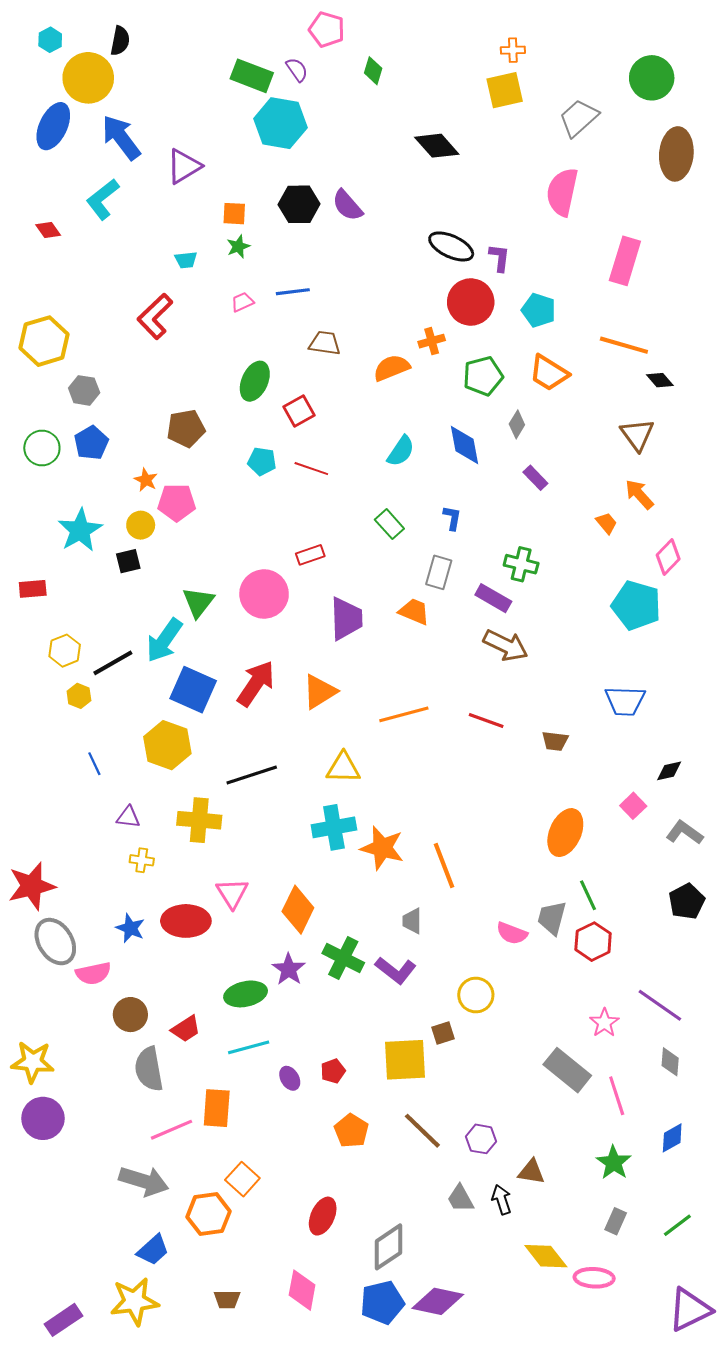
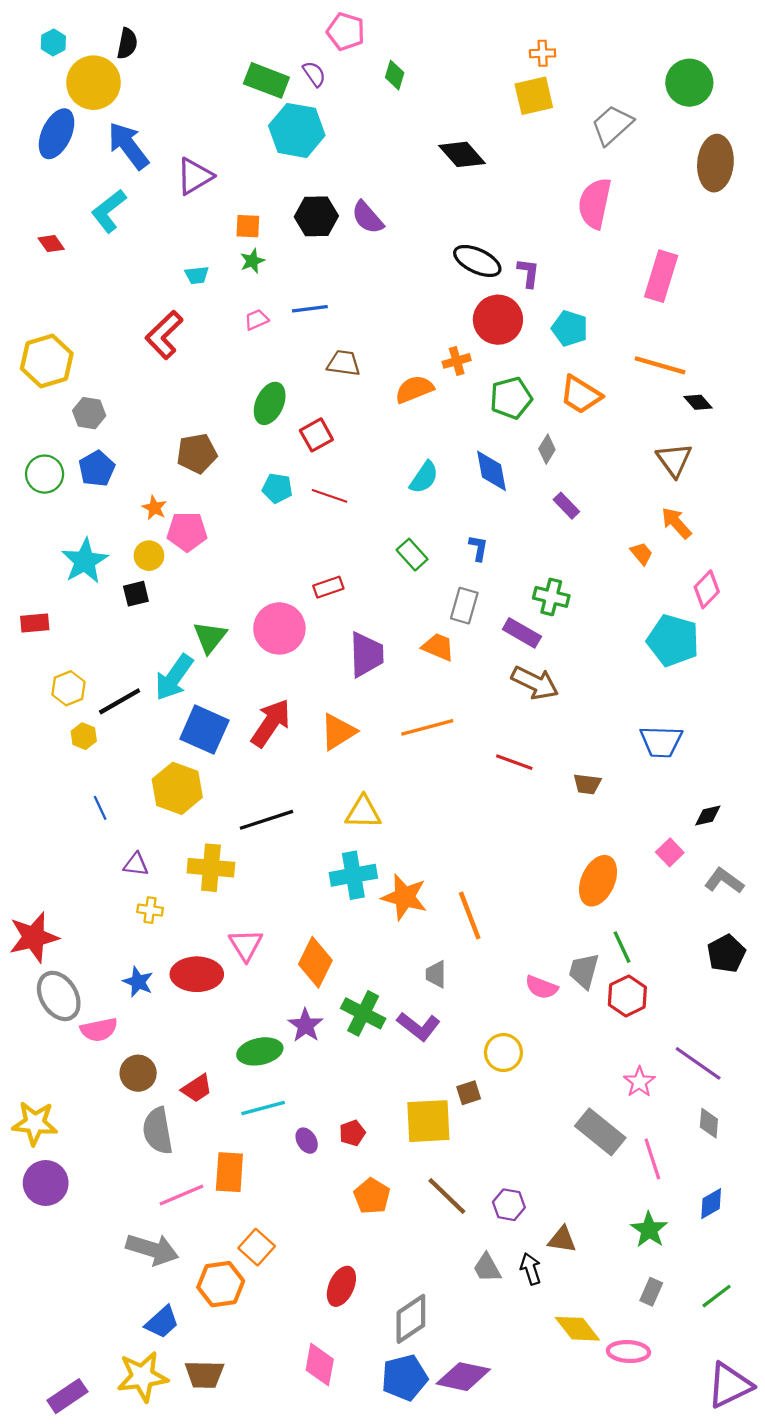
orange line: (404, 714) -> (427, 727), moved
brown trapezoid: (227, 1299) -> (204, 1374), moved, size x1.4

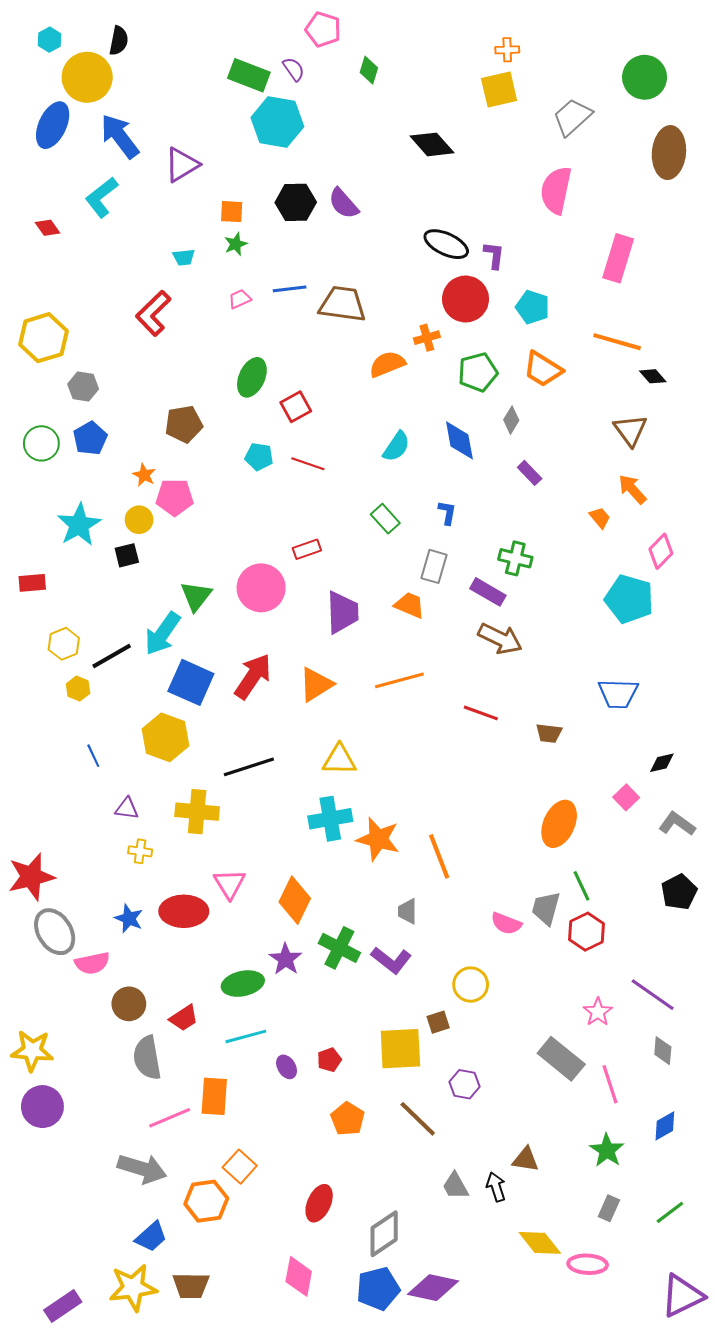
brown trapezoid: (344, 363) -> (342, 304), moved, size x1.5
purple hexagon: (509, 1205) -> (465, 1084), moved

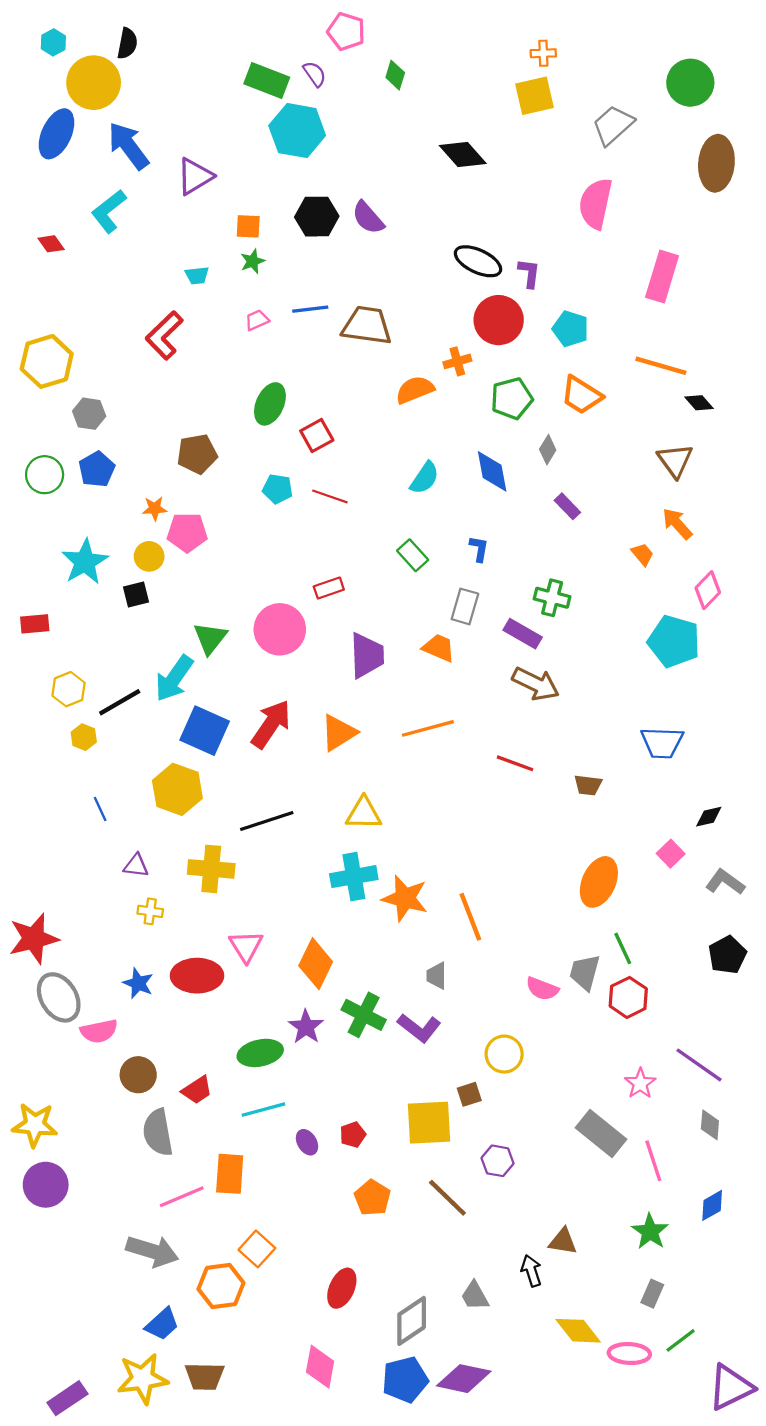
orange star: (144, 475) -> (155, 508), turned -30
gray trapezoid: (455, 1186) -> (475, 1296), moved
green line: (670, 1212) -> (681, 1340), moved

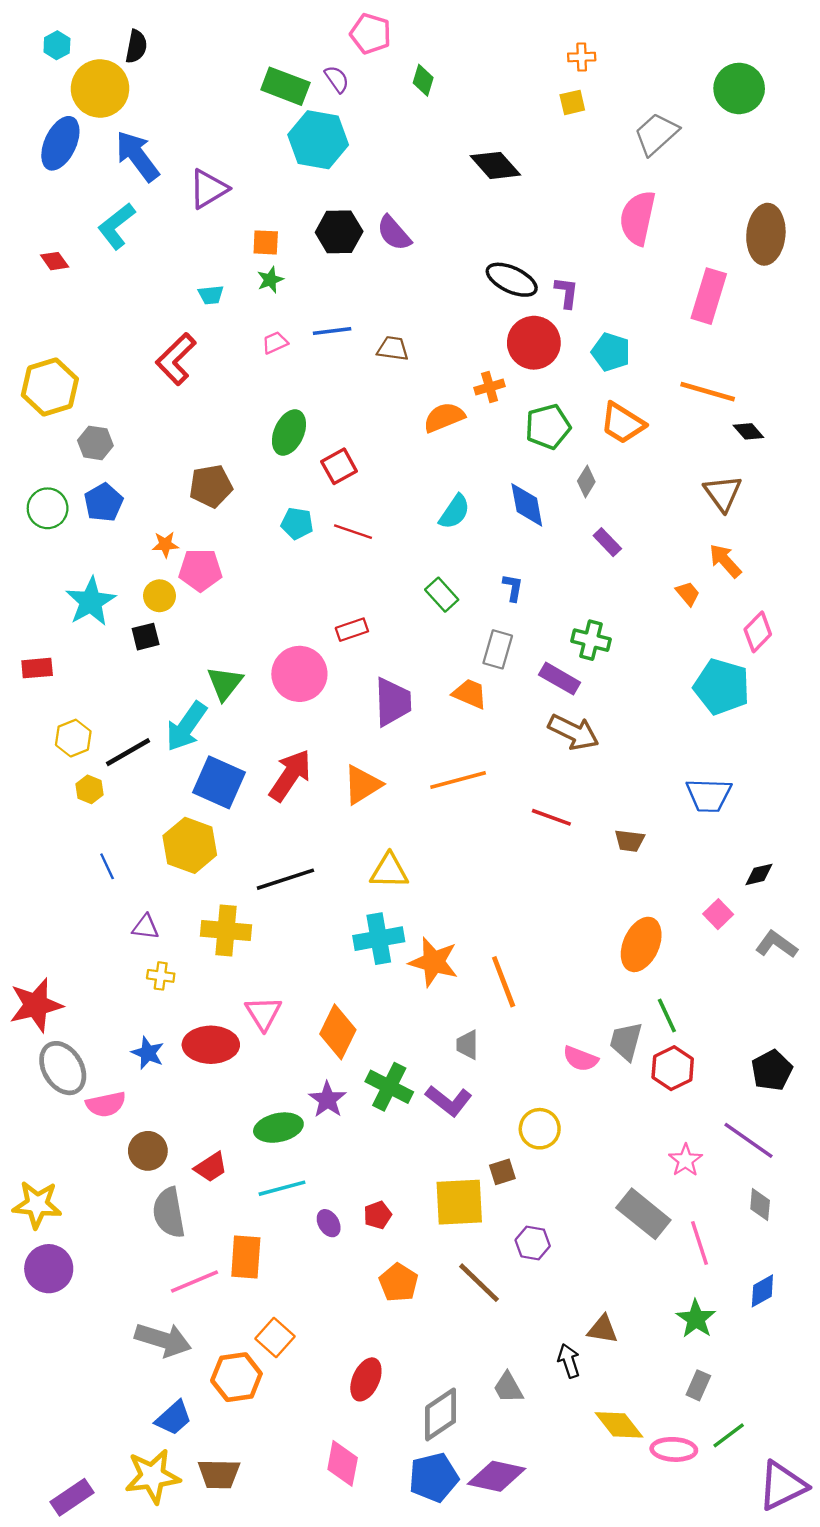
yellow square: (535, 96) -> (572, 102), size x0.6
brown ellipse: (716, 163) -> (766, 234), moved
brown trapezoid: (367, 326) -> (393, 349), size x0.6
black pentagon: (727, 955) -> (772, 1070), moved

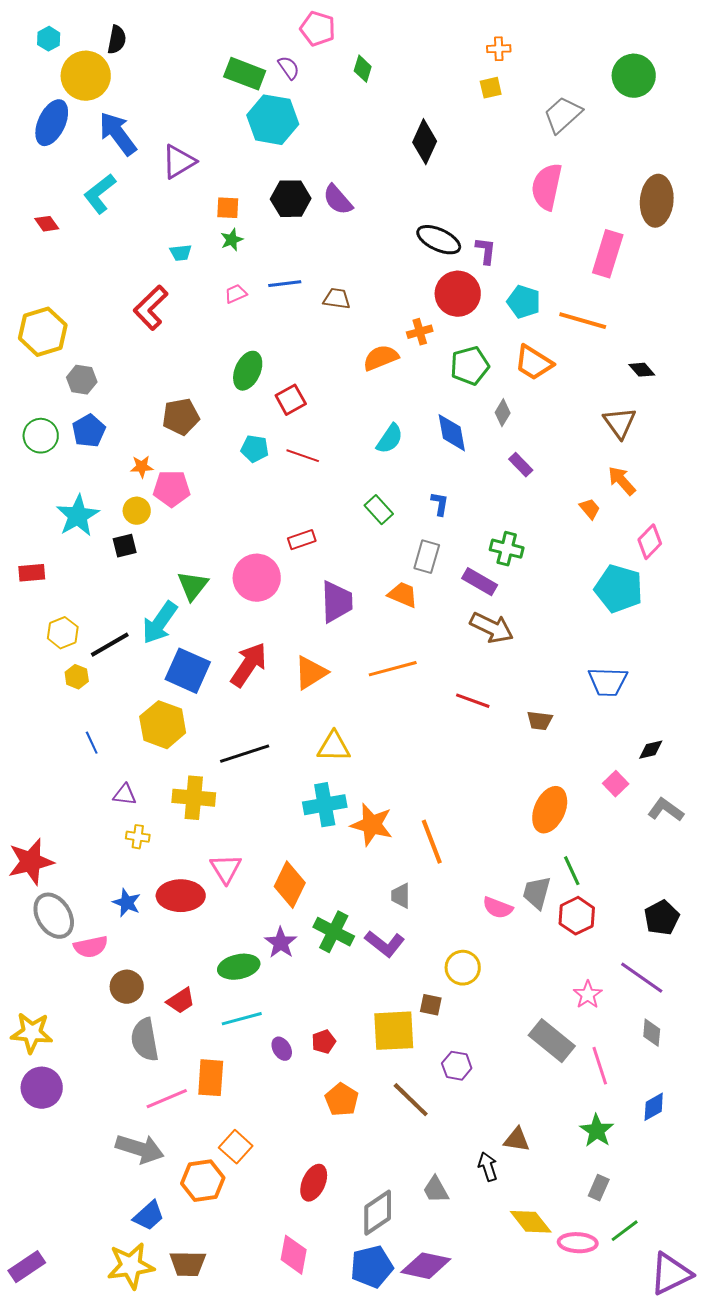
black diamond: (495, 165) -> (425, 142), turned 66
orange line: (708, 392) -> (583, 321), moved
brown square: (502, 1172) -> (431, 1005), turned 30
purple rectangle: (72, 1497) -> (27, 1267), moved

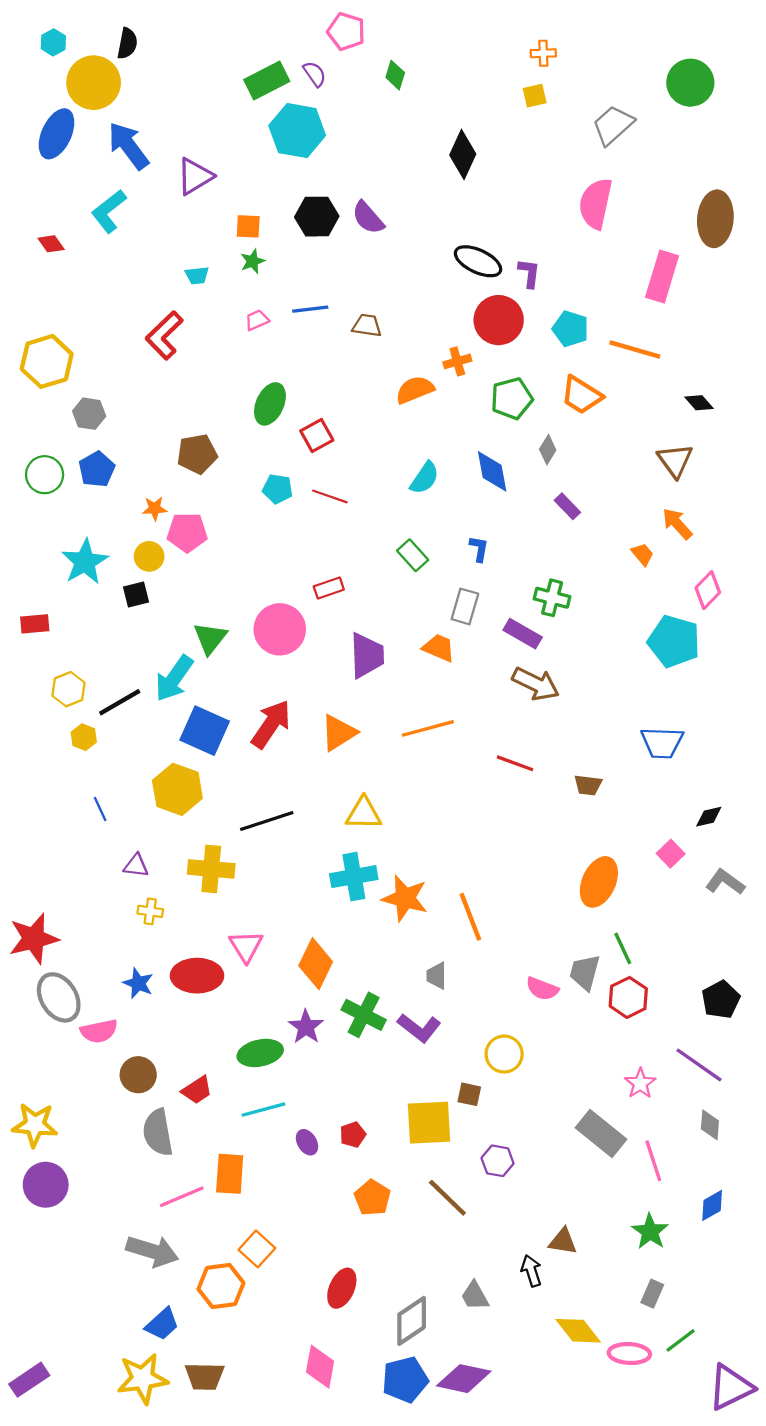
green rectangle: (245, 74) -> (267, 80), turned -48

